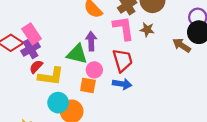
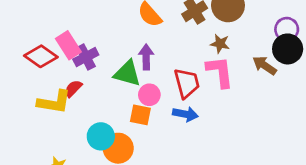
pink L-shape: (123, 28) -> (220, 72), moved
purple cross: (31, 49) -> (86, 57), moved
yellow L-shape: (51, 76) -> (54, 102), moved

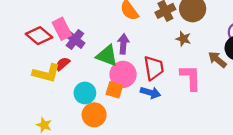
purple cross: (86, 57) -> (75, 40), turned -30
pink L-shape: (220, 72) -> (191, 77), moved
pink circle: (149, 95) -> (123, 74), size x1.5
cyan circle: (101, 136) -> (85, 93), moved

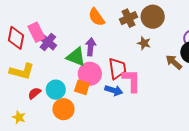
red diamond: (39, 36) -> (16, 38), turned 60
red semicircle: (63, 64) -> (34, 93), moved
pink L-shape: (191, 77) -> (131, 80), moved

